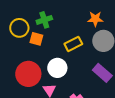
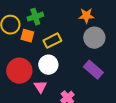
yellow rectangle: (73, 44) -> (52, 41), moved

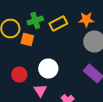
yellow rectangle: (52, 41) -> (58, 24), moved
red circle: (19, 71) -> (19, 74), size x0.6

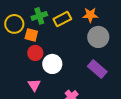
red circle: (19, 74) -> (35, 53), moved
pink triangle: (40, 90) -> (34, 85), moved

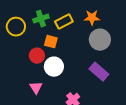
orange square: (31, 35) -> (51, 42), moved

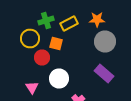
yellow circle: (16, 27) -> (30, 38), moved
white circle: (54, 67) -> (59, 78), moved
pink triangle: (36, 88) -> (32, 88), moved

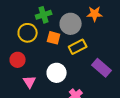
yellow rectangle: (69, 24) -> (78, 47), moved
gray circle: (105, 42) -> (71, 24), moved
red circle: (42, 58) -> (18, 60), moved

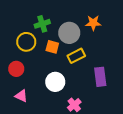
purple rectangle: (102, 68) -> (100, 77), turned 42
pink triangle: (30, 82) -> (21, 96), moved, turned -32

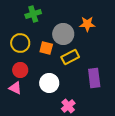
green cross: (42, 24) -> (33, 14), moved
red circle: (16, 69) -> (20, 70), moved
pink triangle: (21, 96) -> (15, 88), moved

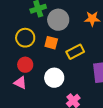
gray circle: (63, 34) -> (58, 20), moved

